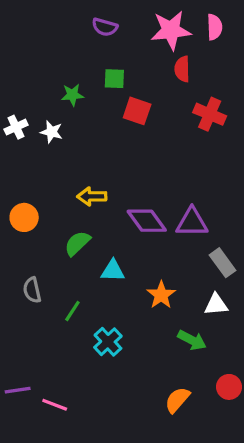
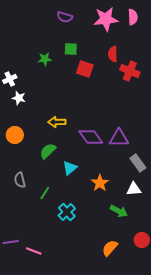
red semicircle: (182, 69) -> (113, 54), moved
white star: (51, 132) -> (19, 98), moved
cyan triangle: (113, 271) -> (70, 168), turned -42

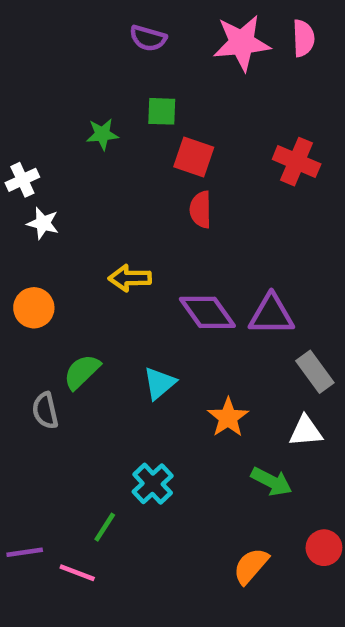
red semicircle: (113, 54) -> (201, 210), moved
green semicircle: (48, 151) -> (82, 372), moved
green line: (45, 193) -> (105, 527), moved

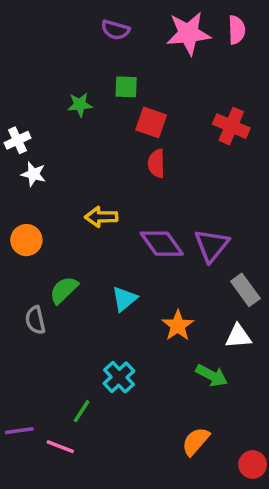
purple triangle: (271, 315) -> (212, 245), turned -51
red circle: (324, 548) -> (253, 464), moved

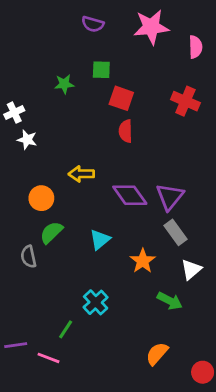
pink semicircle: (237, 30) -> (195, 47), moved
orange circle: (26, 240) -> (41, 198), moved
gray rectangle: (245, 290) -> (175, 232), moved
white triangle: (238, 336) -> (191, 269), turned -35

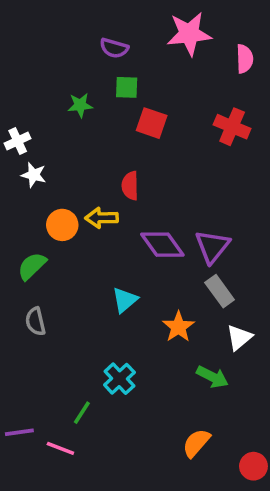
purple semicircle: (93, 24) -> (114, 48), moved
red semicircle: (126, 131) -> (130, 186), moved
orange circle: (41, 198) -> (62, 225), moved
green semicircle: (51, 232) -> (32, 266), moved

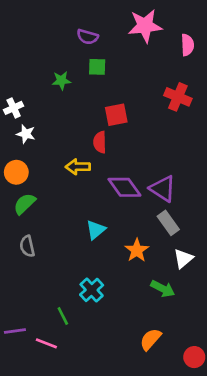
red square: (152, 123) -> (116, 115), moved, turned -30
orange circle: (62, 225) -> (16, 172), moved
purple triangle: (212, 246) -> (163, 189), turned -36
green line: (82, 413) -> (63, 316), turned -60

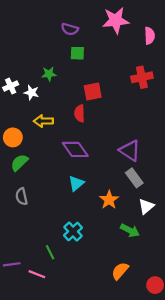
green star: (61, 81) -> (49, 74), moved
red cross: (178, 97) -> (142, 77), turned -35
white star: (26, 134) -> (31, 93), moved
yellow arrow: (78, 167) -> (43, 121), moved
purple diamond: (124, 187) -> (75, 149), moved

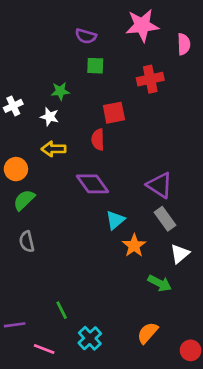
red cross: (142, 77) -> (150, 79), moved
white star: (31, 93) -> (50, 117), moved
cyan triangle: (76, 183) -> (115, 220), moved
cyan cross: (73, 231) -> (90, 338), moved
pink line: (37, 274) -> (44, 349), moved

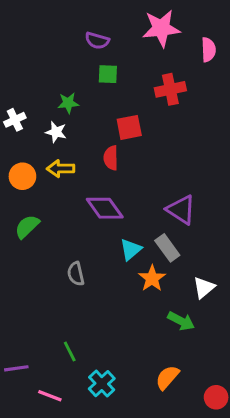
orange circle: (16, 169) -> (22, 176), moved
gray rectangle: (165, 219) -> (167, 248), moved
gray semicircle: (27, 242) -> (76, 274), moved

